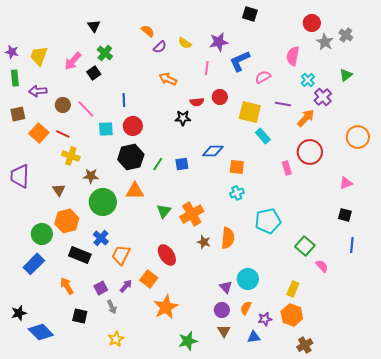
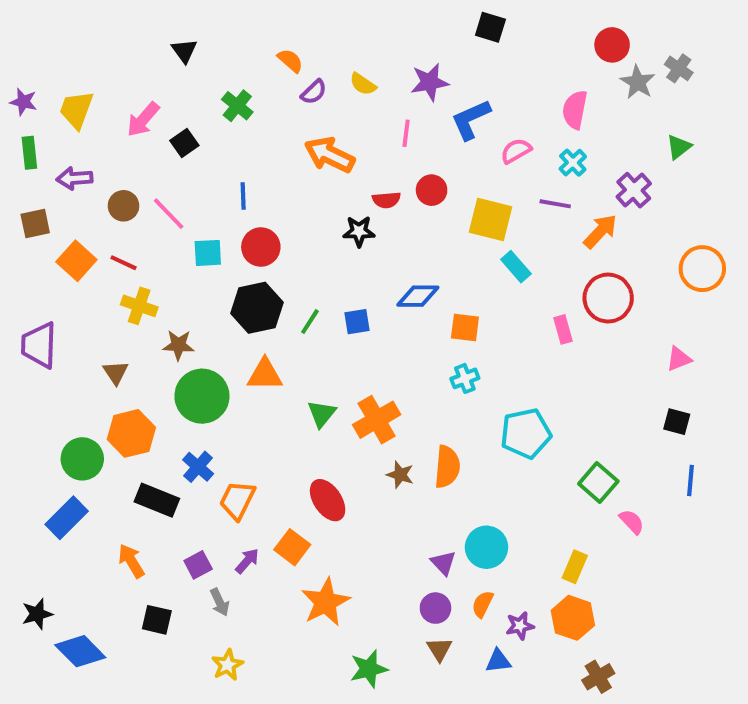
green cross: (105, 53) -> (237, 106), moved
orange arrow: (168, 79) -> (330, 155), size x1.4
cyan cross: (308, 80) -> (573, 163), moved

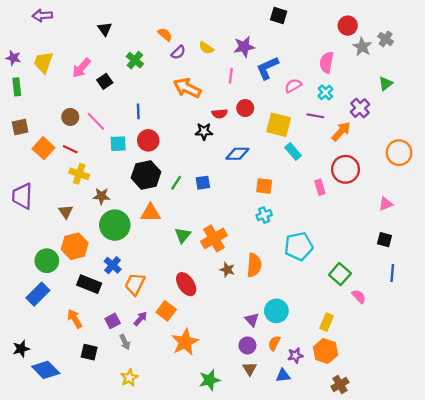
purple arrow: (74, 178) -> (42, 16), moved
blue diamond: (418, 296) -> (237, 154), moved

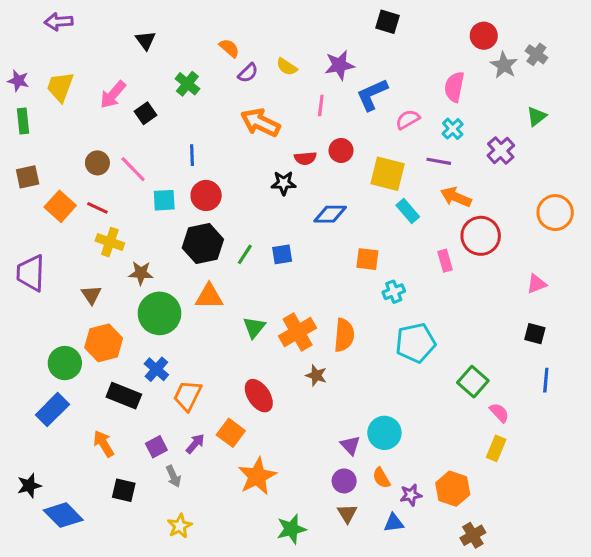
orange arrow: (341, 131) -> (456, 197), moved, turned -110
cyan cross: (264, 215) -> (394, 292), moved
orange semicircle: (254, 265) -> (344, 335), moved
yellow rectangle: (327, 322) -> (496, 448), moved
orange semicircle: (274, 343) -> (381, 478), turned -56

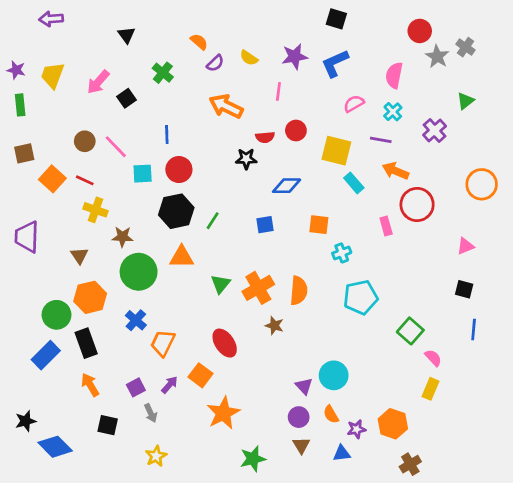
blue L-shape: (372, 95) -> (335, 63), moved
blue square: (282, 254) -> (265, 225), moved
black rectangle: (124, 396) -> (86, 343), moved, turned 48

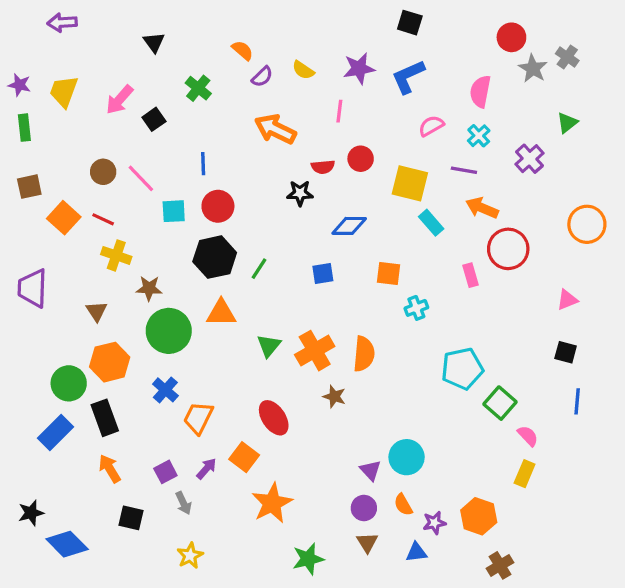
cyan pentagon: (361, 297) -> (462, 369), moved

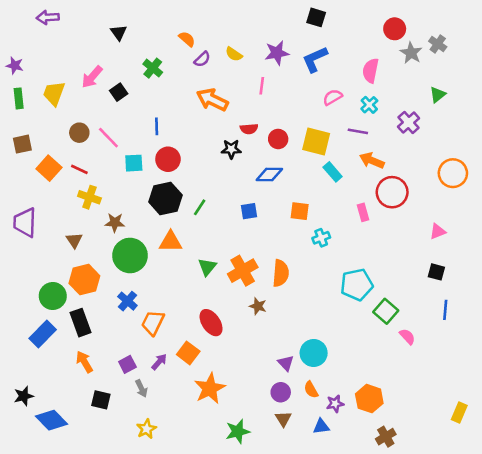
yellow trapezoid: (64, 91) -> (54, 93), moved
red circle: (361, 159) -> (278, 139), moved
yellow rectangle: (525, 474) -> (459, 413), moved

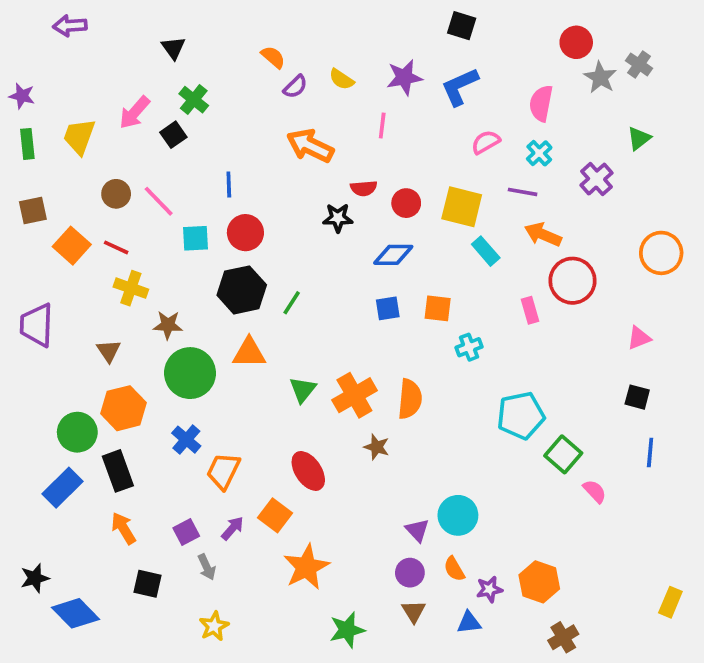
green cross: (153, 68) -> (194, 100), moved
blue square: (249, 211) -> (388, 308), moved

